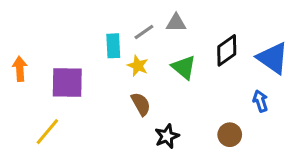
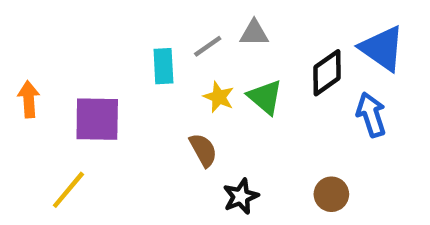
blue triangle: (273, 58) -> (382, 48), moved
yellow star: (138, 66) -> (219, 97), moved
blue arrow: (260, 101) -> (371, 115), moved, size x1.4

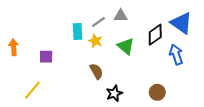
yellow star: (219, 97) -> (95, 41), moved
purple square: (97, 119) -> (46, 57), size x0.6

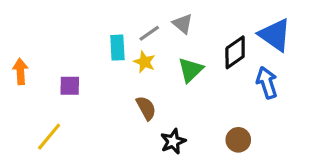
gray triangle: (121, 16) -> (183, 24), turned 40
green triangle: (126, 46) -> (191, 70), turned 36

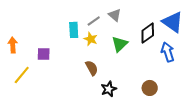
yellow line: (49, 137) -> (22, 75), moved

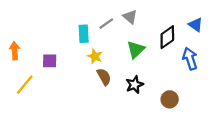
blue triangle: (173, 22) -> (196, 25), size x0.6
yellow star: (91, 39) -> (95, 56), moved
black star: (109, 89) -> (135, 85), moved

